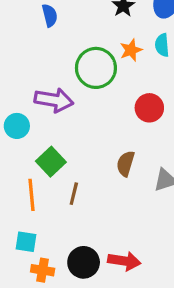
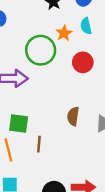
red circle: (149, 108) -> (83, 62), moved
green square: (51, 162) -> (19, 124), turned -30

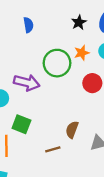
brown line: (39, 144) -> (53, 149), moved, turned 56

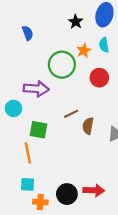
brown line: (53, 149) -> (71, 114), moved

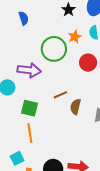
orange line: (28, 153) -> (30, 133), moved
cyan square: (27, 184) -> (17, 158), turned -32

